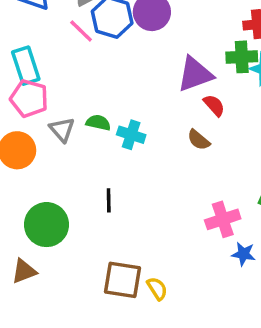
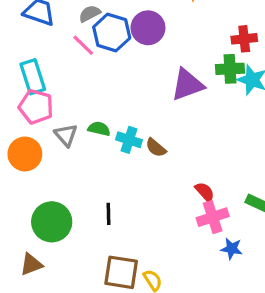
red semicircle: (214, 105) -> (205, 192), moved
brown semicircle: (199, 140) -> (156, 148), moved
black line: (109, 200) -> (109, 214), moved

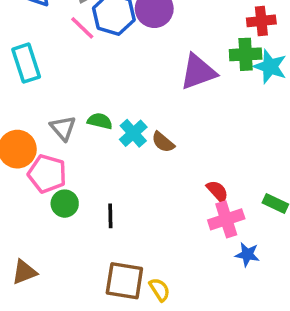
pink pentagon: (36, 107) -> (47, 174), moved
cyan cross: (129, 140) -> (133, 133), turned 30
green circle: (52, 222) -> (65, 204), moved, size x0.6

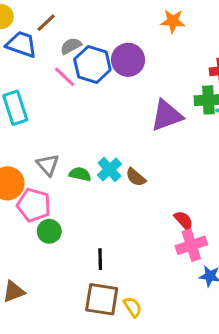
green semicircle: (100, 121) -> (80, 174), moved
black line: (110, 216) -> (100, 259), moved

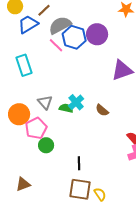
blue trapezoid: (21, 44) -> (28, 24), turned -50
gray semicircle: (71, 46) -> (60, 25), size x1.6
cyan cross: (109, 169) -> (76, 102), moved
pink pentagon: (34, 205) -> (36, 128), turned 30

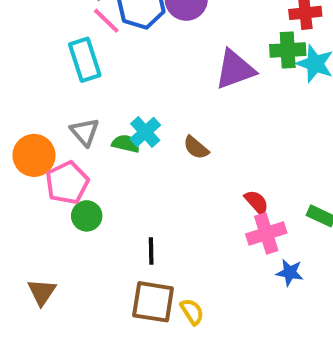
cyan rectangle: (24, 65) -> (85, 60), moved
brown triangle: (23, 184) -> (42, 292), turned -35

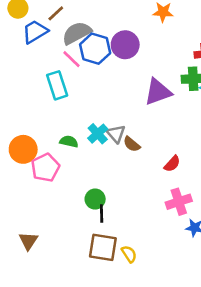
gray triangle: (85, 132) -> (116, 134), moved
green semicircle: (126, 144) -> (69, 142), moved
red semicircle: (256, 202) -> (172, 164), moved, turned 84
green circle: (87, 216) -> (95, 199), moved

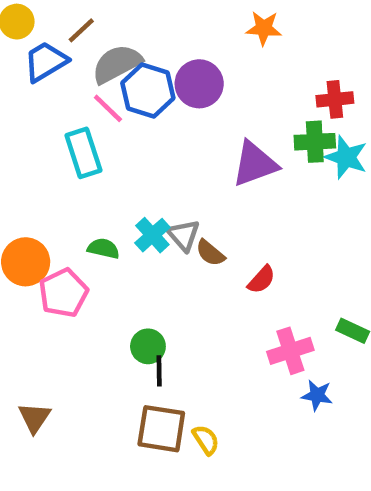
red semicircle: (172, 164) -> (261, 280), moved

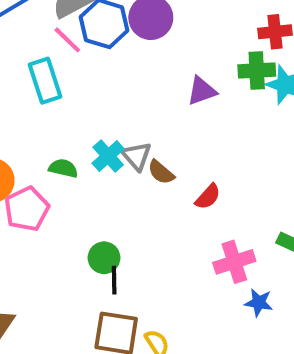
purple triangle: (255, 164) -> (202, 91), size x0.7

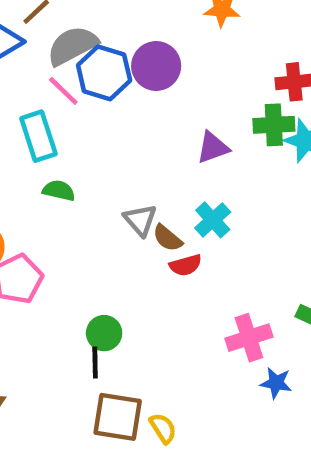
cyan cross: (108, 156) -> (213, 220), moved
green semicircle: (63, 168) -> (59, 190), moved
red semicircle: (208, 197) -> (186, 265), moved, turned 32
black line: (114, 280) -> (95, 363), moved

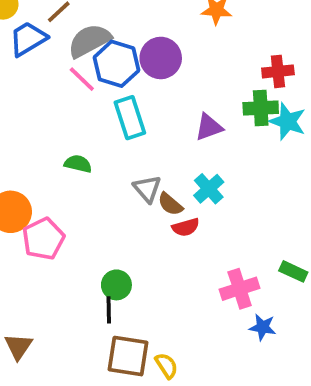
cyan rectangle: (38, 136) -> (130, 118), moved

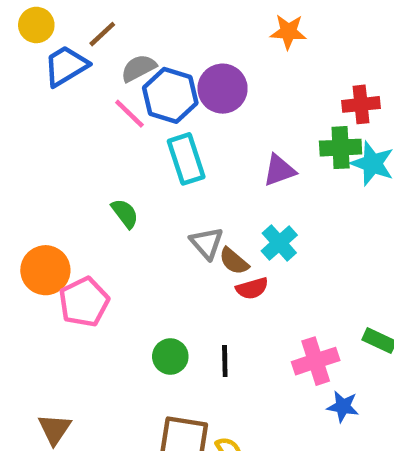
gray semicircle: (90, 41) -> (139, 68), size x0.7
green semicircle: (78, 164) -> (125, 213), turned 40
black line: (109, 310) -> (225, 361), moved

